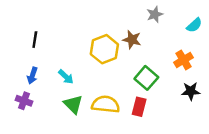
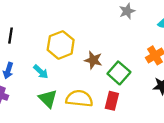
brown star: (132, 40) -> (93, 60), moved
yellow hexagon: (104, 49) -> (61, 45), moved

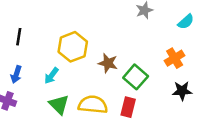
cyan arrow: (41, 72) -> (51, 76), turned 84

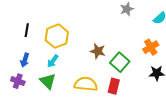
yellow hexagon: (73, 47) -> (57, 36), moved
green triangle: (59, 105) -> (48, 81), moved

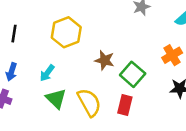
yellow hexagon: (57, 36) -> (66, 32), moved
green triangle: (48, 81) -> (56, 99), moved
yellow semicircle: (86, 84) -> (89, 102), turned 55

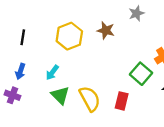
brown star: (104, 60) -> (106, 30), moved
green square: (133, 74) -> (141, 74), moved

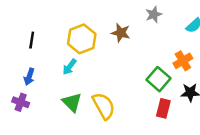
cyan arrow: (52, 73) -> (69, 67), moved
red rectangle: (122, 101) -> (163, 108), moved

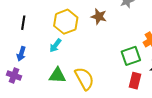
green square: (158, 79) -> (131, 56), turned 30
green triangle: (72, 102) -> (57, 75), turned -42

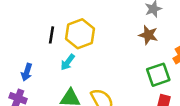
brown star: (99, 17) -> (148, 35), moved
black line: (23, 23) -> (52, 35), moved

